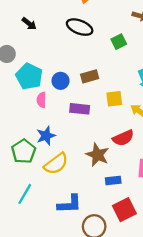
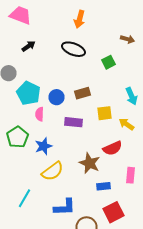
black arrow: (29, 24) -> (28, 46), turned -72
green pentagon: (24, 151) -> (18, 137), moved

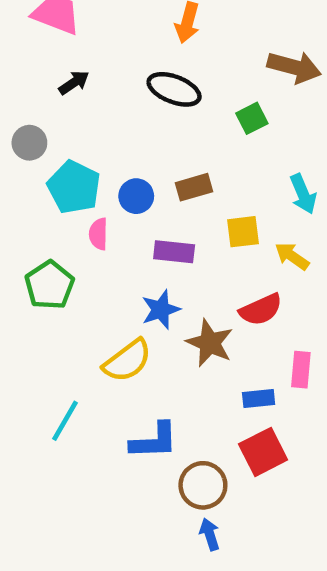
brown arrow: (128, 39) -> (294, 67), size x1.6
blue star: (44, 146) -> (161, 310), moved
blue rectangle: (104, 186) -> (259, 399), moved

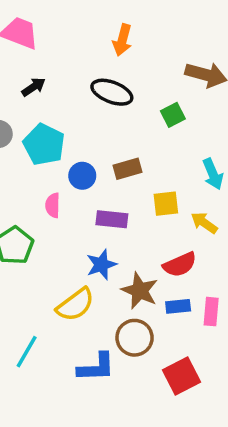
cyan pentagon: (74, 187) -> (44, 144), moved
blue rectangle: (259, 399) -> (178, 306), moved
brown circle: (203, 485) -> (135, 338), moved

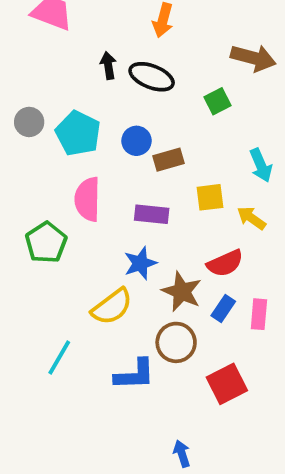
black arrow: (34, 87) -> (108, 65), moved, turned -65
blue circle: (82, 176) -> (137, 141), moved
pink semicircle: (53, 205) -> (88, 199), size x1.6
blue rectangle: (178, 306) -> (223, 309), turned -50

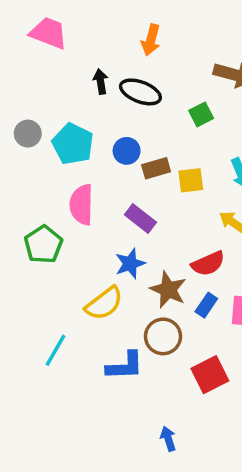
yellow square: (210, 197) -> (191, 180), moved
purple rectangle: (152, 214) -> (140, 219), turned 32

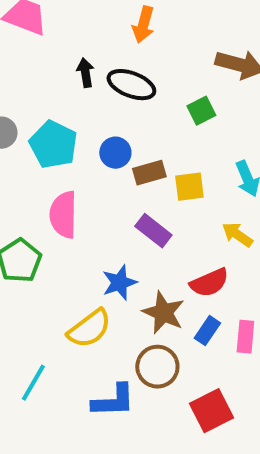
purple rectangle: (140, 219) -> (153, 231), moved

